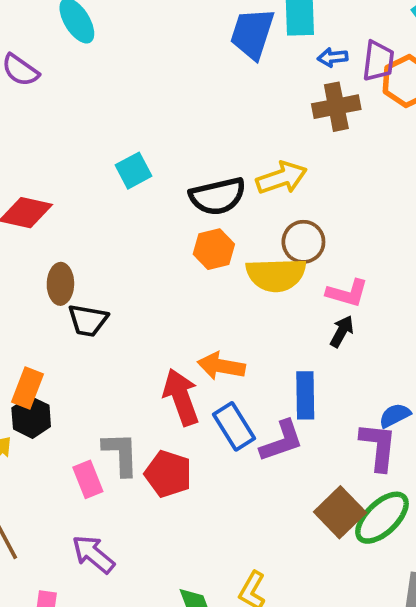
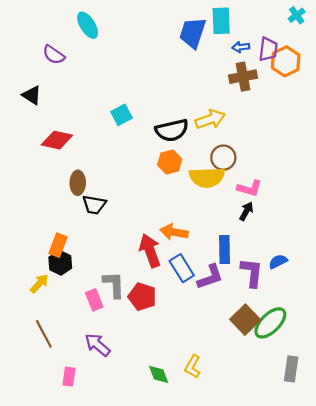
purple L-shape: (378, 446) -> (252, 273), moved

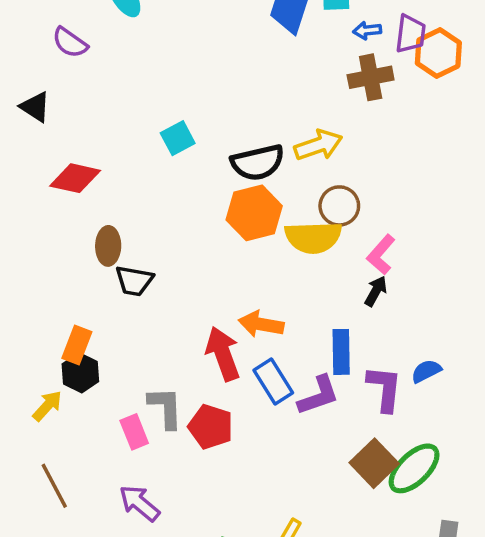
orange hexagon: (170, 162) -> (254, 213), size x1.4
pink L-shape: (250, 188) -> (381, 255), turned 115

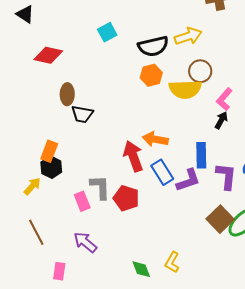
orange hexagon: (254, 213) -> (151, 75), size x0.7

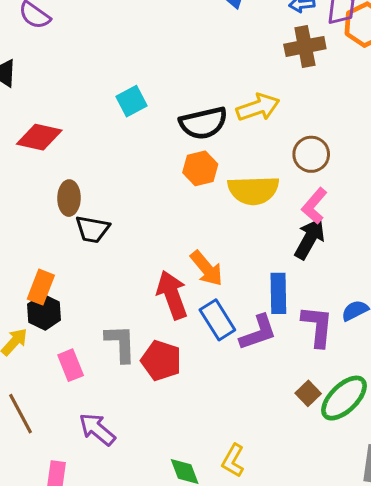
brown circle: (200, 71) -> (311, 154), moved
black arrow: (221, 120) -> (310, 239), size x1.5
orange arrow: (155, 139) -> (206, 268), turned -140
pink rectangle: (82, 201) -> (71, 365), moved
brown square: (220, 219) -> (308, 393), size x0.6

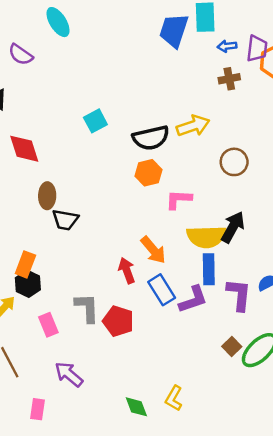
brown cross: (305, 46) -> (229, 79), size x0.7
red diamond: (39, 137) -> (24, 149), turned 60
yellow semicircle: (253, 190) -> (206, 237), moved
pink L-shape: (314, 206) -> (179, 199), moved, turned 52
red arrow: (172, 295) -> (127, 271), size x0.7

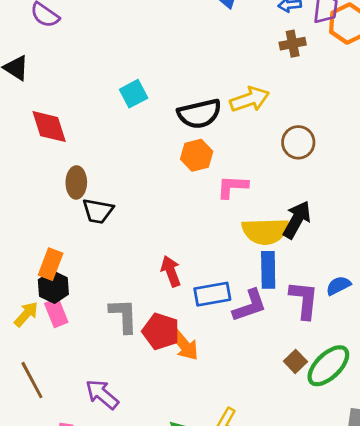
orange arrow: (153, 250) -> (184, 344), moved
blue rectangle: (162, 290) -> (212, 294), turned -68
pink rectangle: (48, 325) -> (56, 313), moved

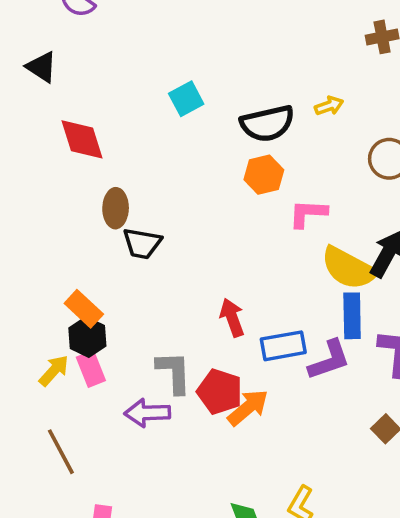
yellow arrow: (250, 99) -> (329, 106), size x0.6
yellow semicircle: (265, 231) -> (349, 268), turned 30
orange rectangle: (51, 264) -> (84, 309), turned -68
orange arrow: (184, 344) -> (248, 408), turned -90
purple arrow: (102, 394) -> (147, 413), moved, turned -42

